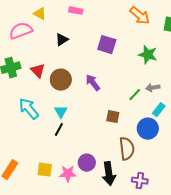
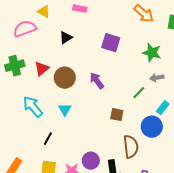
red triangle: (38, 71) -> (42, 69), turned 35
gray arrow: (153, 88) -> (157, 78), moved
black line: (59, 130) -> (48, 139), moved

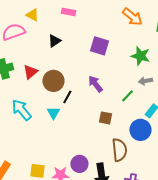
purple arrow: (97, 81) -> (95, 84), moved
black line: (48, 139) -> (67, 97), moved

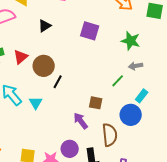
purple arrow: (95, 84) -> (81, 121), moved
cyan triangle: (53, 113) -> (36, 103), moved

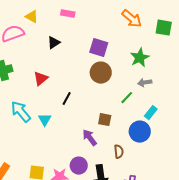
green star: (131, 41) -> (140, 58), turned 30
red triangle: (21, 57) -> (41, 79), moved
brown circle: (44, 66) -> (101, 73), moved
brown semicircle: (110, 135) -> (119, 152), size x0.6

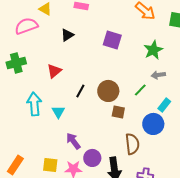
brown circle: (101, 73) -> (108, 91), moved
cyan arrow: (21, 112) -> (34, 104), turned 35
purple arrow: (90, 138) -> (73, 141), moved
brown semicircle: (119, 152) -> (132, 144), size x1.5

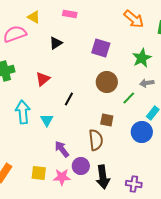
brown circle: (108, 91) -> (107, 82), moved
brown semicircle: (132, 144) -> (96, 140), moved

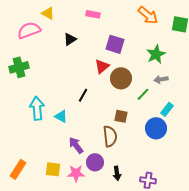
pink rectangle: (70, 14) -> (93, 14), moved
red triangle: (43, 79) -> (102, 66), moved
cyan triangle: (47, 120) -> (61, 116), turned -32
black arrow: (103, 177) -> (117, 173), size x0.6

